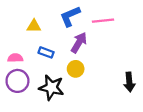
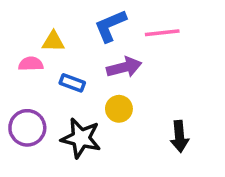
purple arrow: (79, 43) -> (124, 67), turned 45
pink semicircle: (15, 58) -> (31, 64), moved
black arrow: (129, 82) -> (179, 136), moved

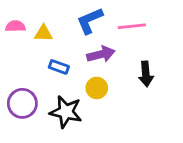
pink semicircle: (31, 64) -> (15, 26), moved
black arrow: (179, 136) -> (146, 74), moved

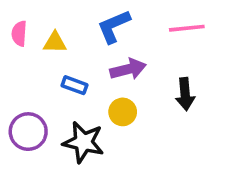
pink semicircle: (15, 26) -> (19, 33), turned -84
pink line: (132, 26) -> (187, 28), moved

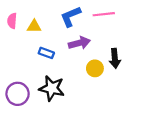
pink line: (187, 28) -> (104, 14), moved
yellow circle: (123, 112) -> (95, 68), moved
purple circle: (28, 132) -> (18, 94), moved

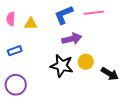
blue rectangle: (46, 53) -> (15, 51), moved, turned -40
black arrow: (115, 58) -> (110, 74), moved, turned -54
black star: (52, 88) -> (62, 66), moved

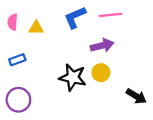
purple arrow: (72, 39) -> (102, 46), moved
black arrow: (110, 74) -> (136, 96), moved

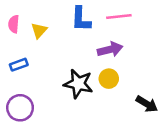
blue L-shape: (75, 17) -> (81, 19), turned -65
yellow triangle: (36, 28) -> (39, 30), turned -49

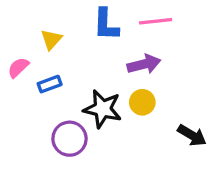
pink semicircle: (14, 24) -> (18, 68), moved, turned 42
blue rectangle: (19, 65) -> (50, 84), moved
purple circle: (20, 108) -> (69, 139), moved

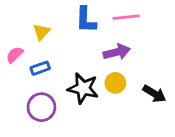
black arrow: (192, 135) -> (154, 94), moved
purple circle: (69, 139) -> (41, 107), moved

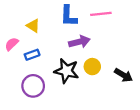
yellow triangle: (41, 32) -> (33, 26), turned -40
purple arrow: (117, 52) -> (79, 42), moved

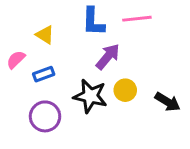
purple arrow: (79, 42) -> (108, 57), turned -36

